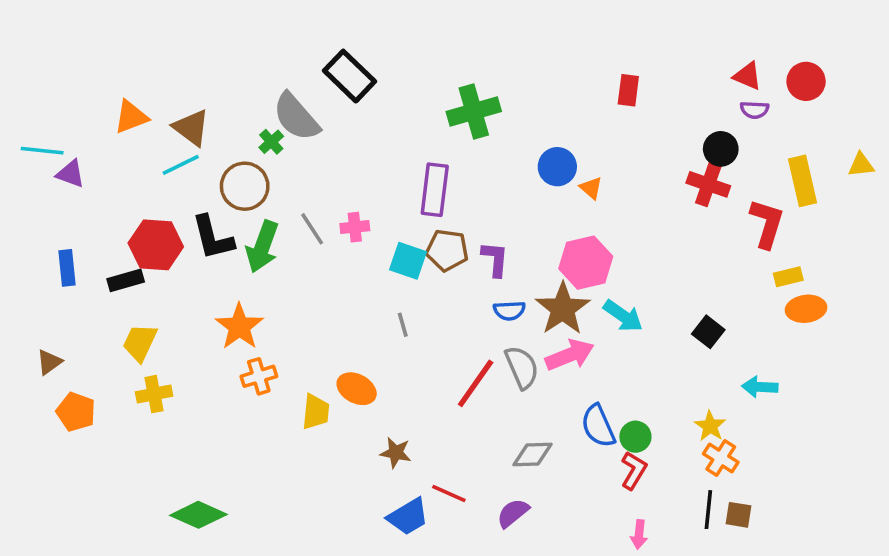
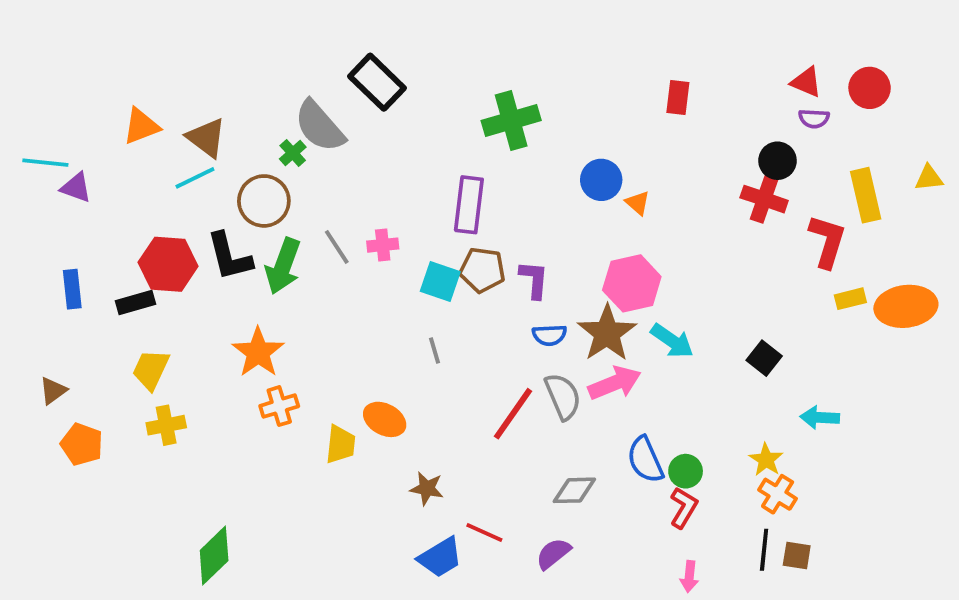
orange ellipse: (806, 309) -> (906, 306), moved, size x1.4
green diamond: (198, 515) -> (214, 556), turned -68

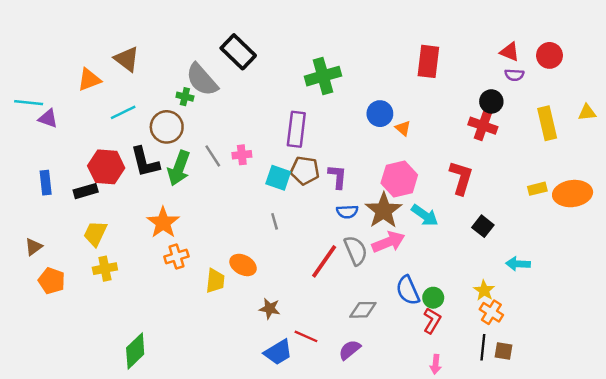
red rectangle: (678, 97) -> (428, 61), size x1.5
brown triangle: (206, 138) -> (127, 59), moved
green cross: (293, 153) -> (185, 97), turned -35
red L-shape: (827, 241) -> (461, 178), moved

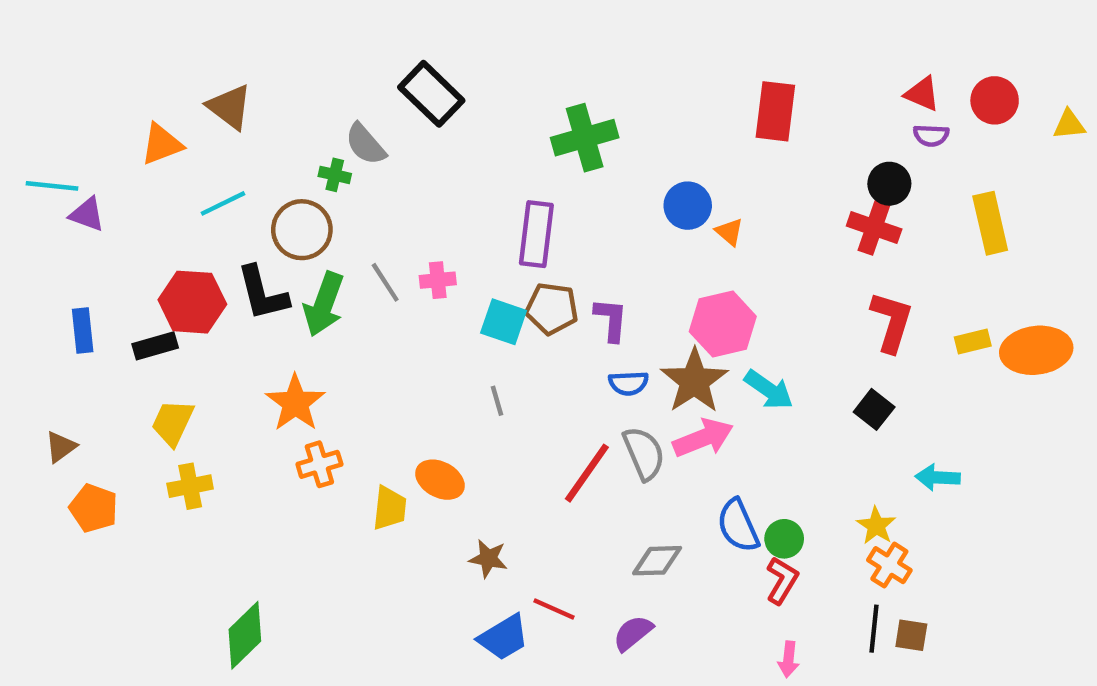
gray semicircle: (202, 80) -> (365, 144), size x0.7
yellow triangle: (587, 112) -> (1069, 124), moved
red L-shape: (461, 178) -> (892, 322), moved

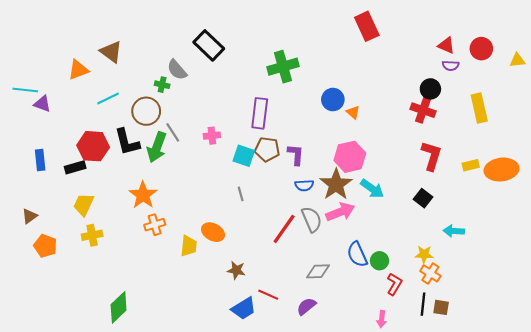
red rectangle: (775, 111) -> (367, 26), moved, turned -32
gray line: (385, 282) -> (173, 132), moved
yellow star: (876, 526) -> (424, 254), turned -30
red L-shape: (782, 580) -> (394, 284), moved

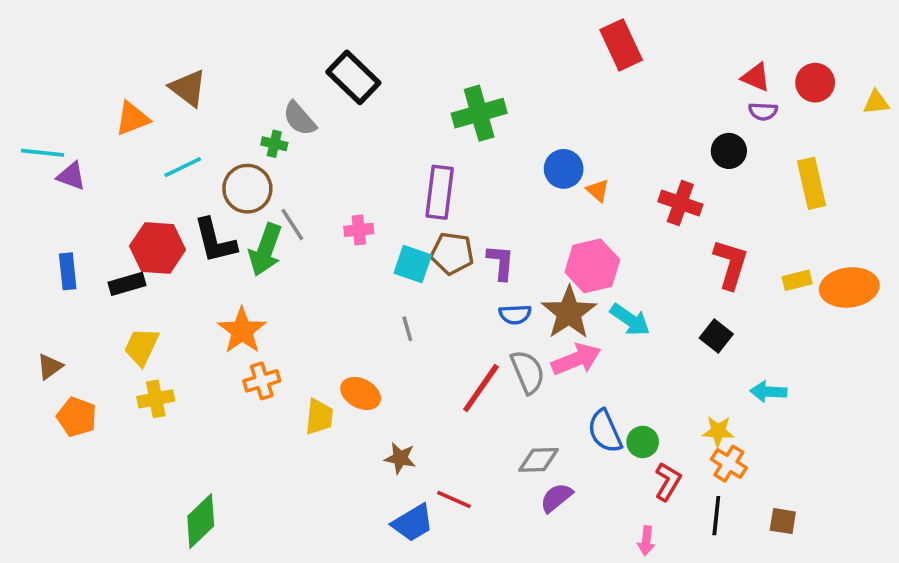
red cross: (423, 110) -> (680, 203), moved
purple semicircle: (306, 306) -> (556, 498), moved
brown square: (441, 307) -> (783, 521), moved

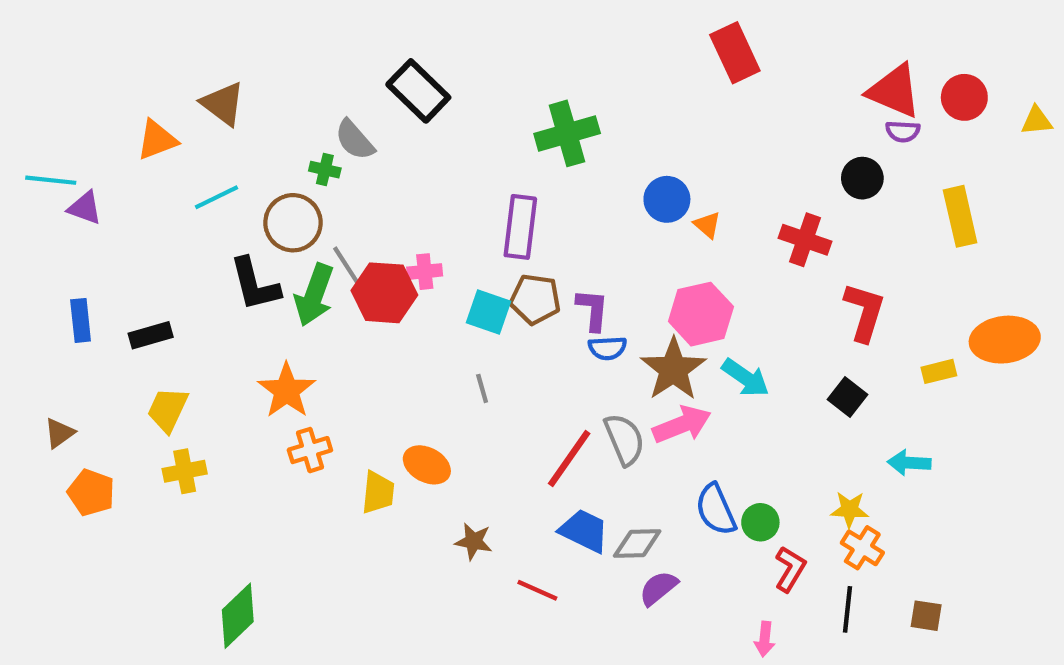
red triangle: (756, 77) -> (894, 91), size x1.6
red hexagon: (158, 248) -> (384, 293), moved
yellow rectangle: (797, 280) -> (939, 371), moved
blue semicircle: (515, 314) -> (607, 348), moved
blue trapezoid: (413, 523) -> (584, 531), moved, turned -123

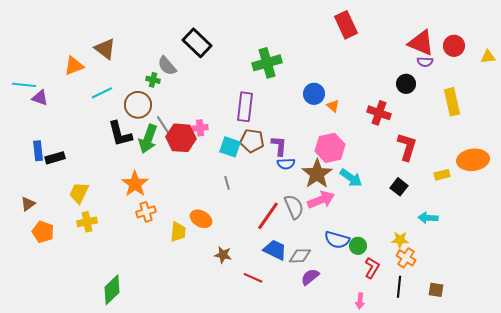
black rectangle: (151, 335) -> (55, 158), moved
blue semicircle: (716, 510) -> (337, 240), turned -50

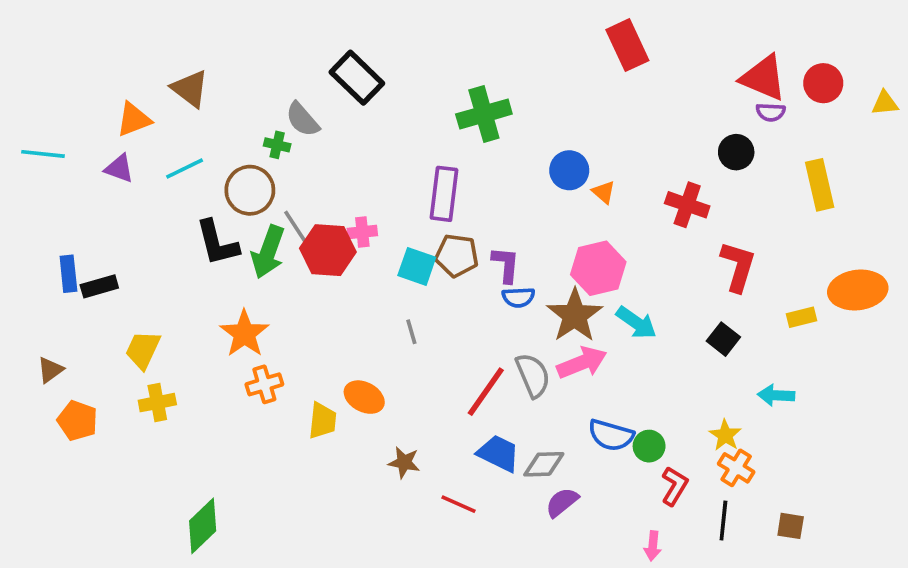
purple triangle: (40, 98) -> (119, 168), moved
yellow star: (400, 240) -> (725, 435), turned 30

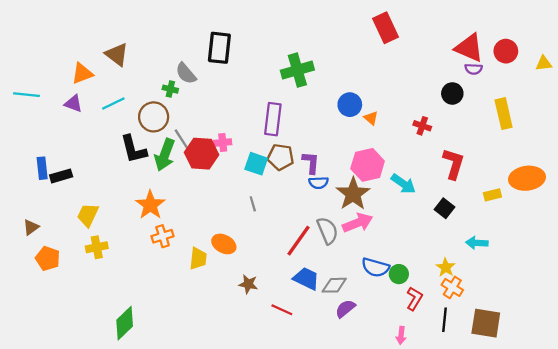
black rectangle: (357, 78) -> (219, 48), turned 52
red cross: (687, 205) -> (422, 126), size x0.7
cyan arrow: (636, 323) -> (403, 184), moved
brown square: (791, 526) -> (486, 323), size x1.8

